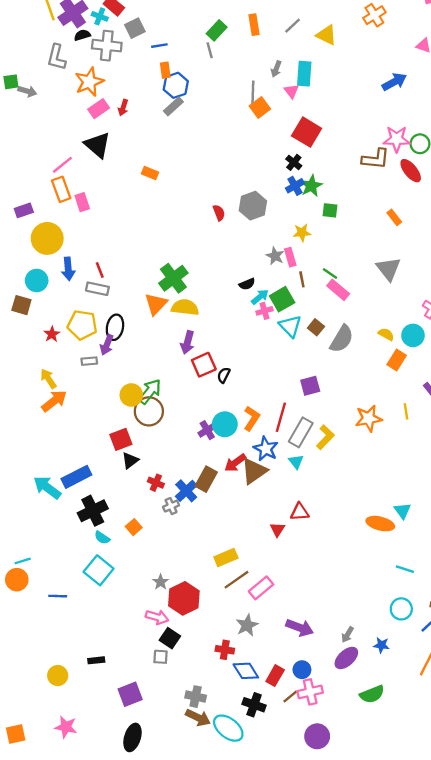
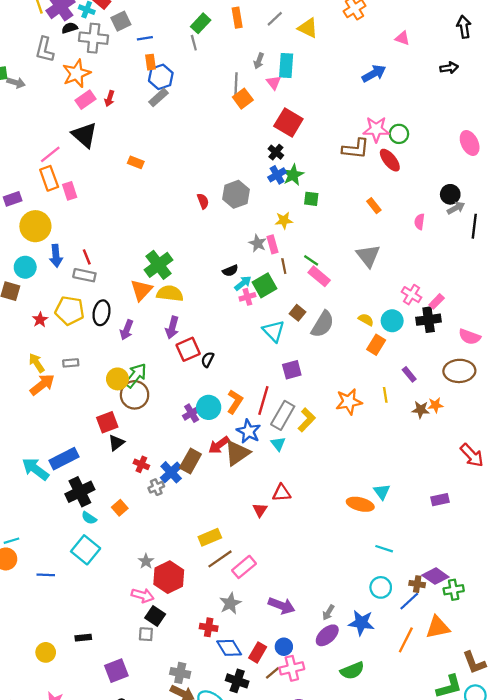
cyan triangle: (290, 326) -> (274, 331), moved
purple arrow: (107, 345) -> (127, 330), moved
gray rectangle: (89, 361) -> (71, 363), moved
blue star: (381, 645) -> (361, 623), size x1.6

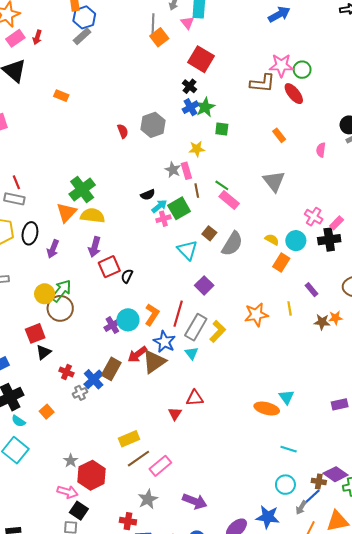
purple square: (292, 370) -> (204, 285), turned -30
gray arrow: (328, 613) -> (301, 508), moved

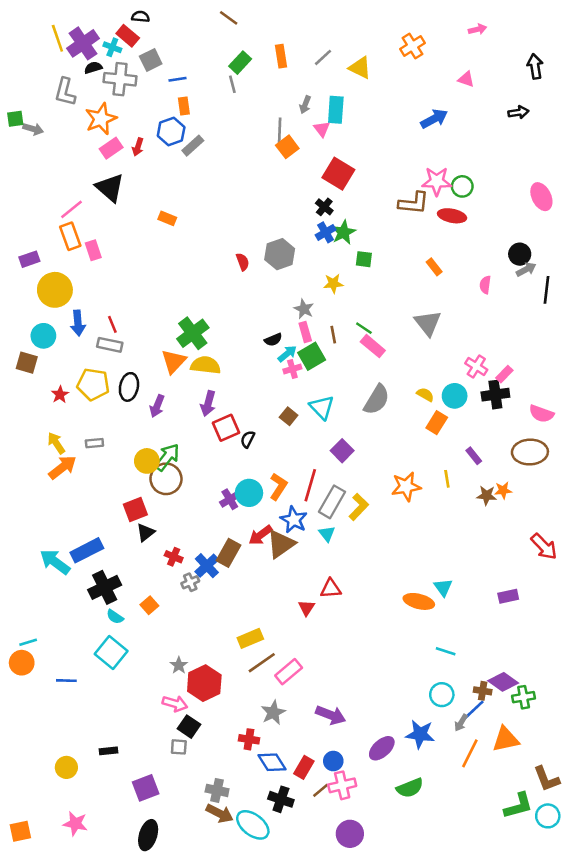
blue hexagon: (84, 17) -> (171, 132), moved
red ellipse: (294, 94) -> (452, 216), turned -40
pink rectangle: (186, 171) -> (305, 332), moved
brown square: (209, 233) -> (289, 416), moved

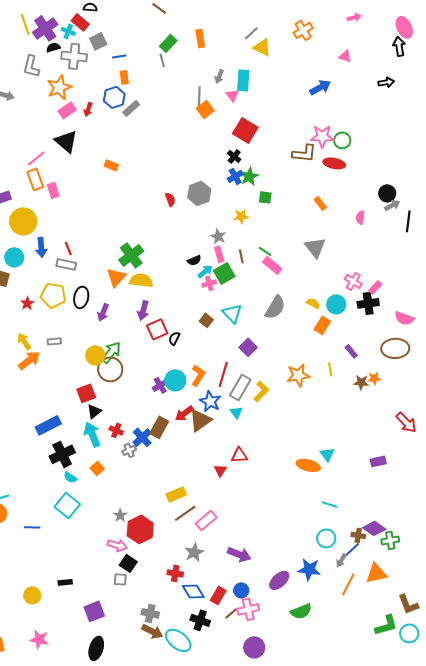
gray line: (323, 57) -> (251, 33), moved
pink ellipse: (541, 197) -> (404, 27), moved
cyan arrow: (55, 562) -> (92, 434), moved, turned 30

